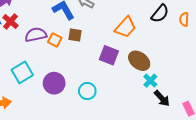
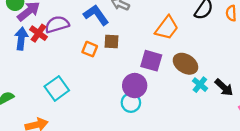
purple semicircle: (36, 35) -> (57, 24), moved
purple circle: (54, 83) -> (135, 86), moved
black arrow: (162, 98) -> (224, 87), moved

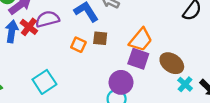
orange trapezoid: (167, 28) -> (141, 40), moved

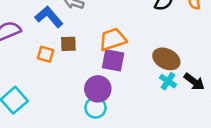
orange trapezoid: (141, 40) -> (113, 39), turned -140
brown ellipse: (172, 63) -> (166, 59), moved

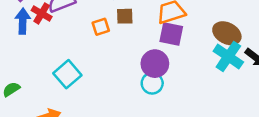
orange square: (46, 54) -> (101, 27), turned -35
cyan cross: (168, 81) -> (228, 57), size x1.6

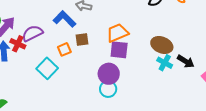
cyan cross: (228, 57) -> (165, 63), size x0.7
cyan square: (67, 74) -> (47, 68), moved

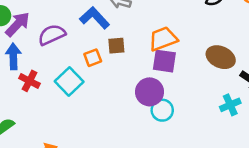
red cross: (18, 44) -> (29, 81), moved
cyan cross: (165, 63) -> (230, 105), moved, turned 35
cyan circle: (108, 89) -> (162, 110), moved

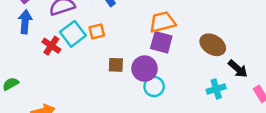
brown square: (116, 46) -> (116, 65), moved
red cross: (29, 81) -> (51, 46), moved
cyan square: (69, 82) -> (73, 34), moved

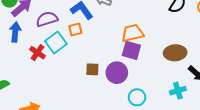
orange square: (97, 31) -> (75, 29), moved
brown ellipse: (213, 45) -> (175, 53), turned -35
cyan circle: (154, 87) -> (137, 97), moved

